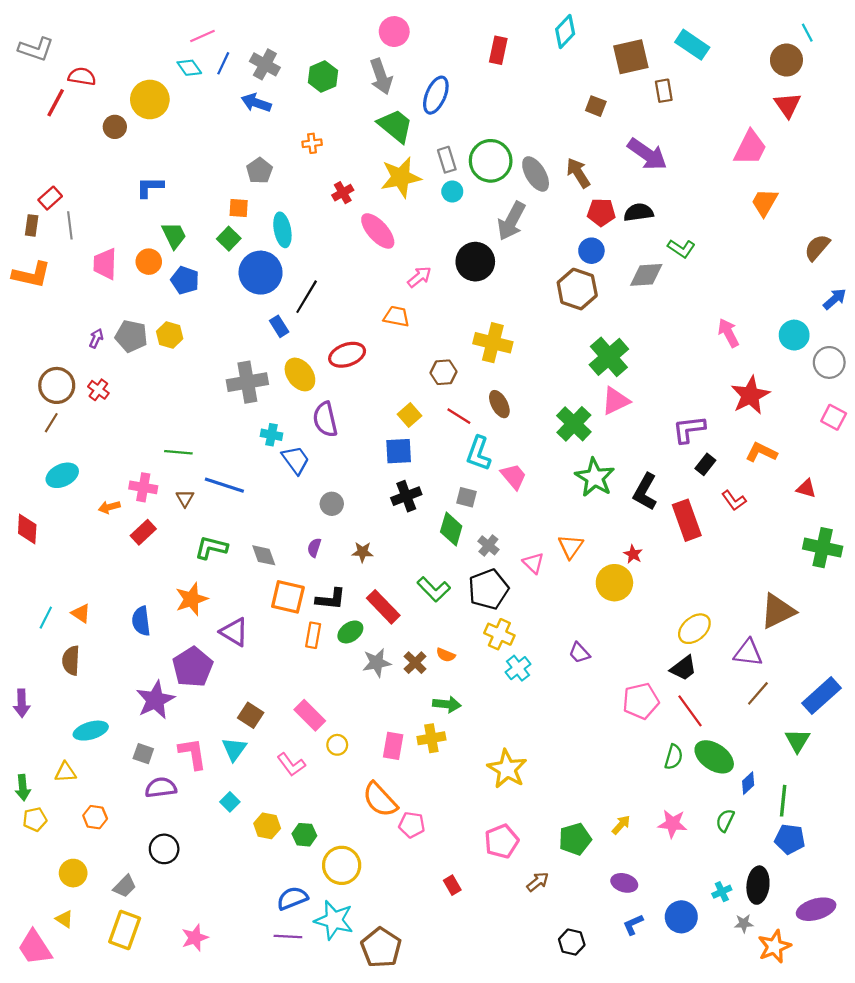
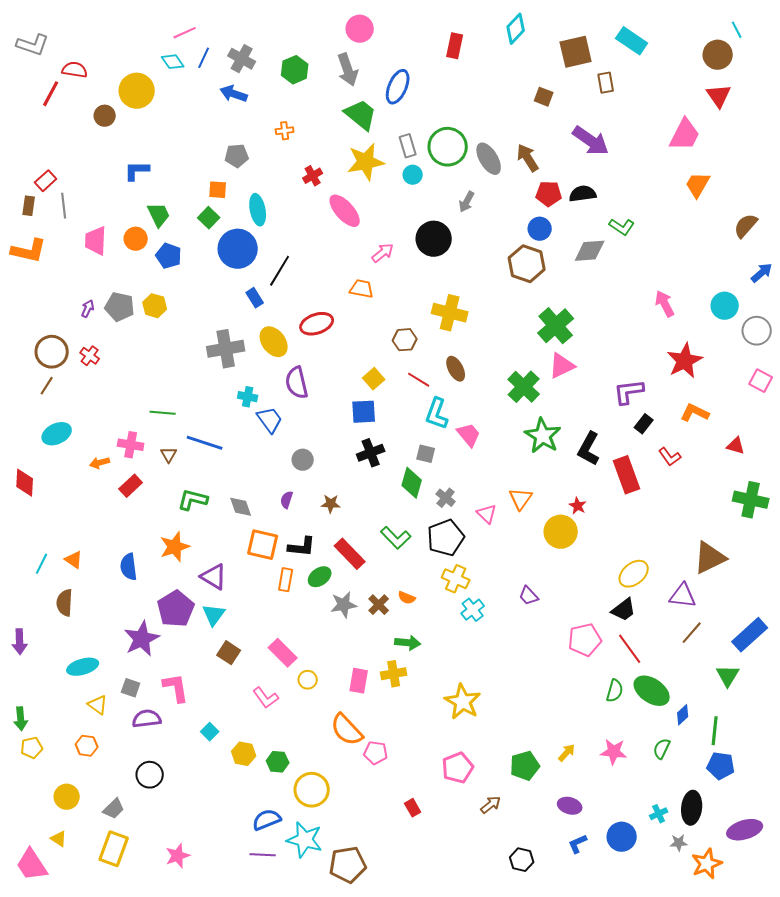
gray pentagon: (259, 171) -> (237, 156), turned 30
gray arrow: (511, 221) -> (467, 202), size x0.6
cyan triangle: (234, 749) -> (214, 615), moved
yellow triangle: (65, 772) -> (98, 705), moved, turned 40
brown pentagon: (381, 948) -> (348, 865), turned 30

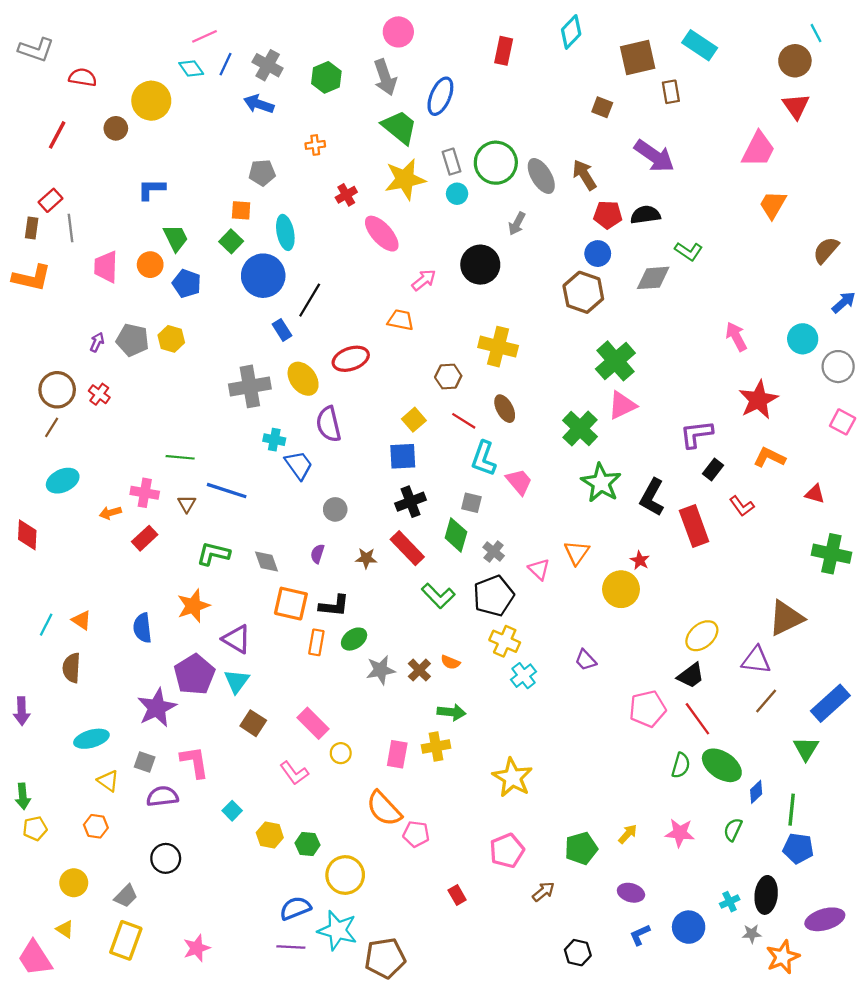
red line: (51, 94) -> (57, 135), moved
red rectangle: (350, 554) -> (407, 548), moved

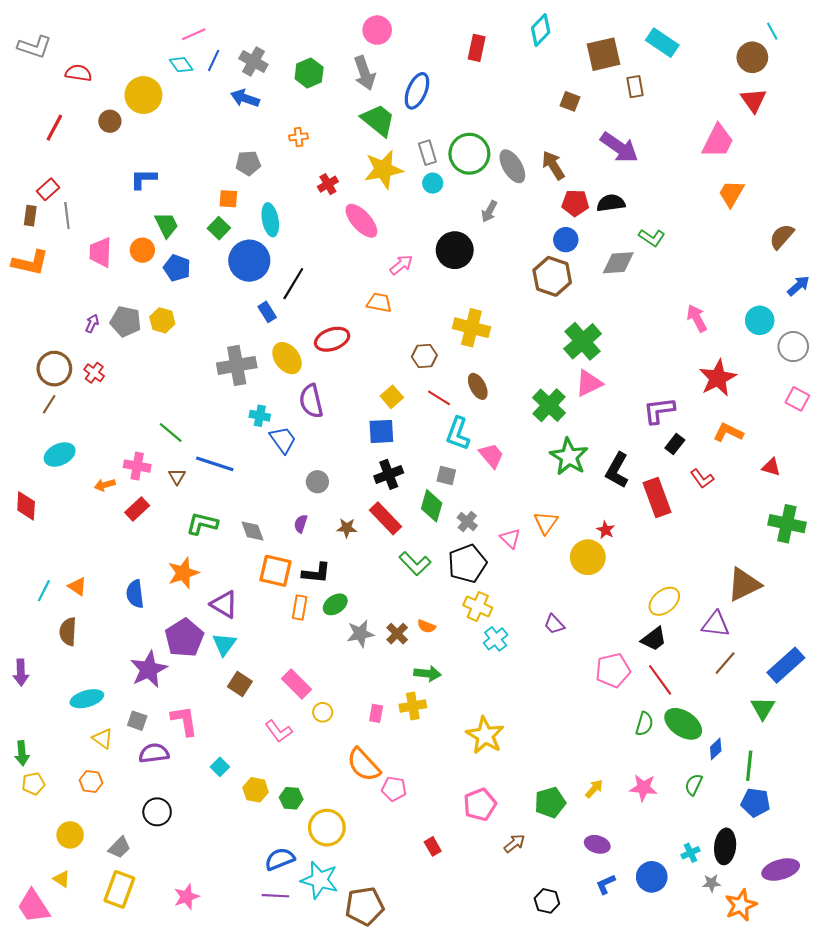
green line: (180, 457) -> (171, 432), turned 35
pink rectangle: (397, 754) -> (376, 713), size x0.7

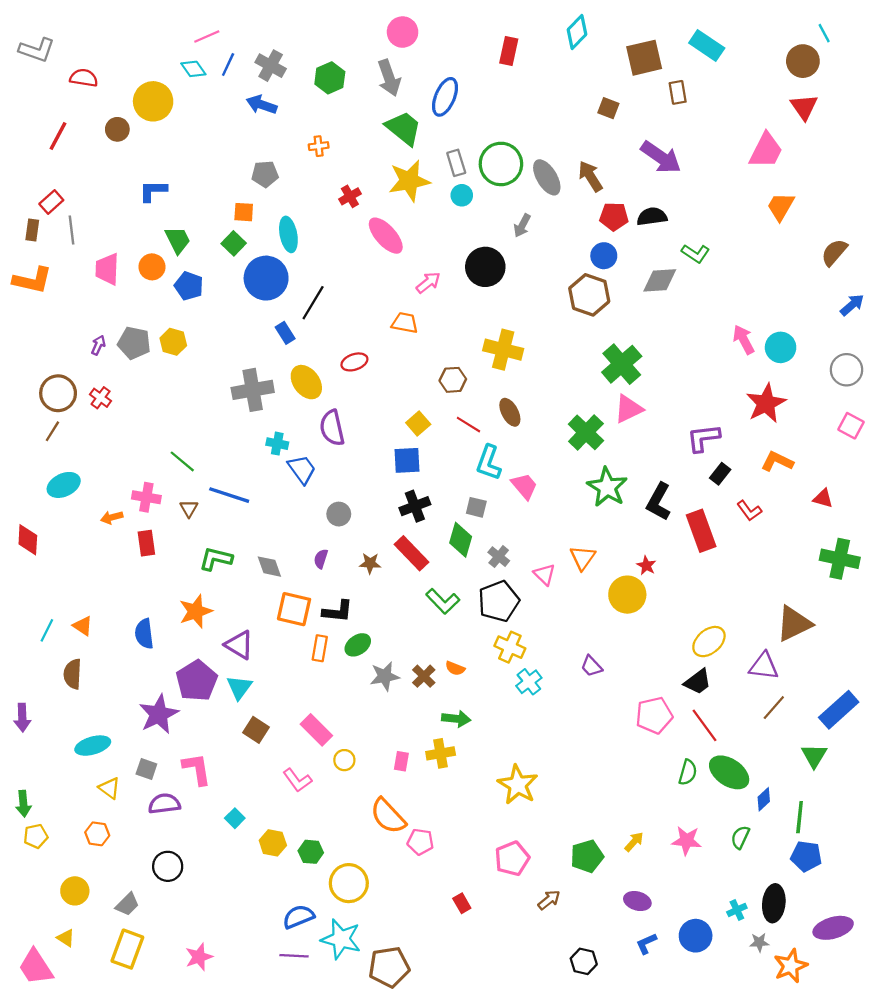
cyan circle: (760, 320) -> (781, 347), moved
red ellipse: (332, 339) -> (354, 362), size x0.7
red rectangle: (137, 509) -> (146, 543), turned -55

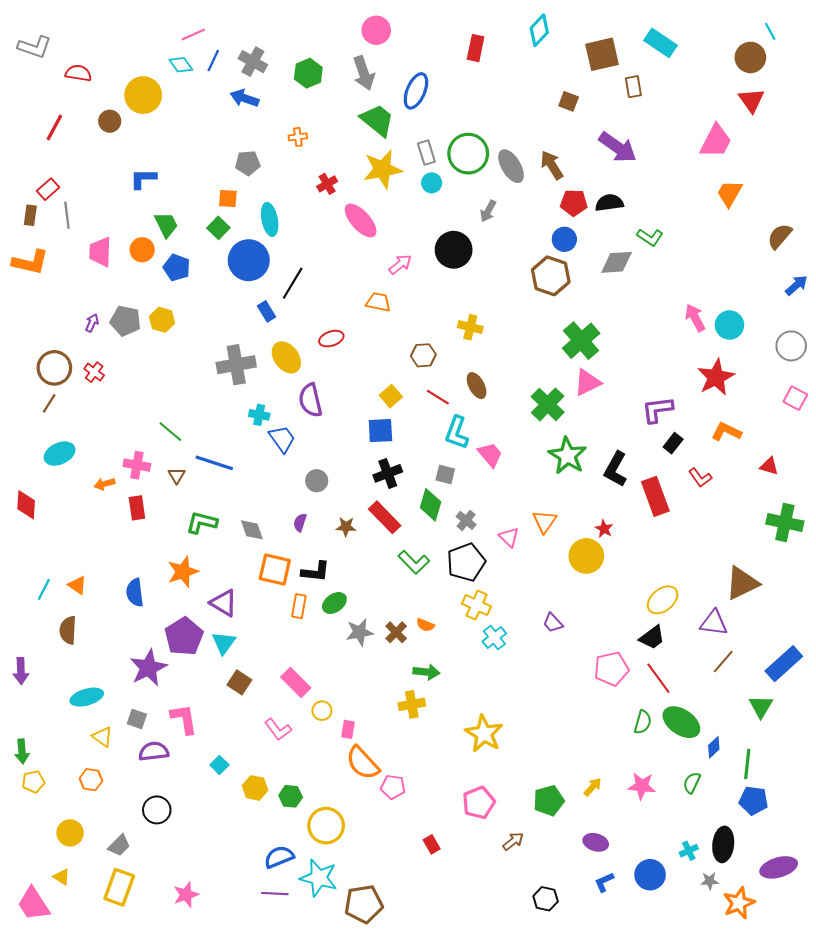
yellow cross: (503, 350) -> (470, 327), size x0.7
pink rectangle: (401, 761) -> (348, 729), moved

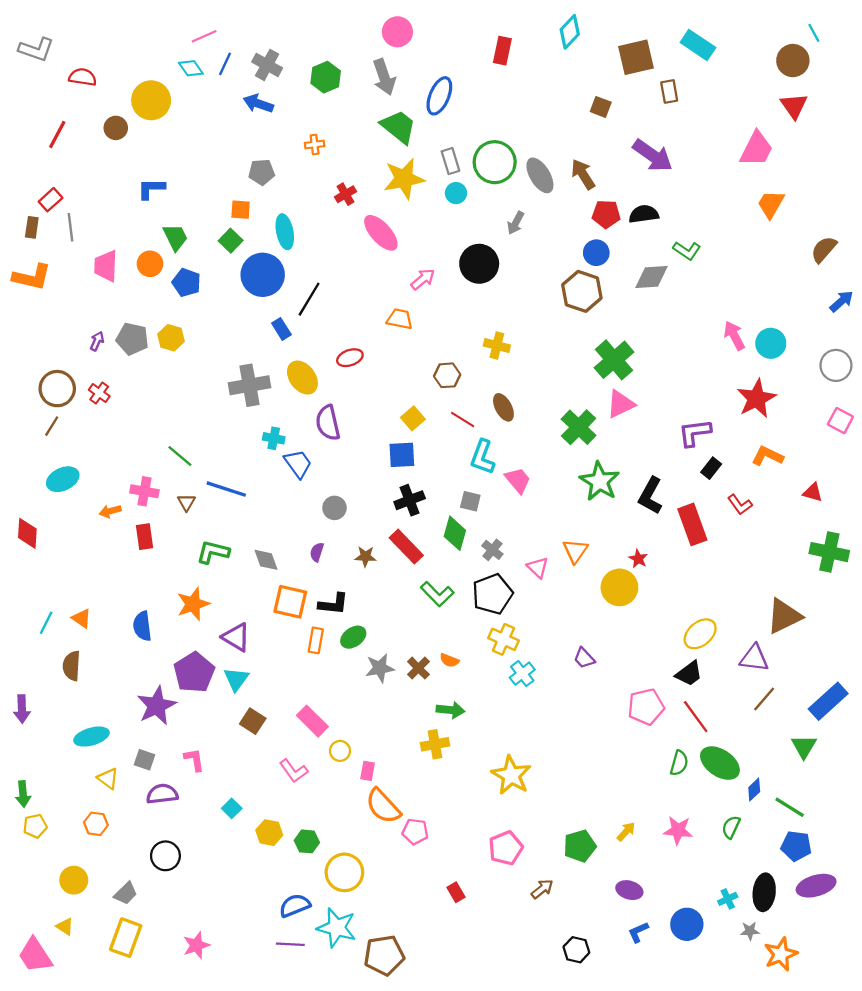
pink L-shape: (184, 719) -> (194, 760), size x0.7
green line: (747, 764) -> (790, 807), turned -64
purple ellipse: (779, 867) -> (816, 886), moved

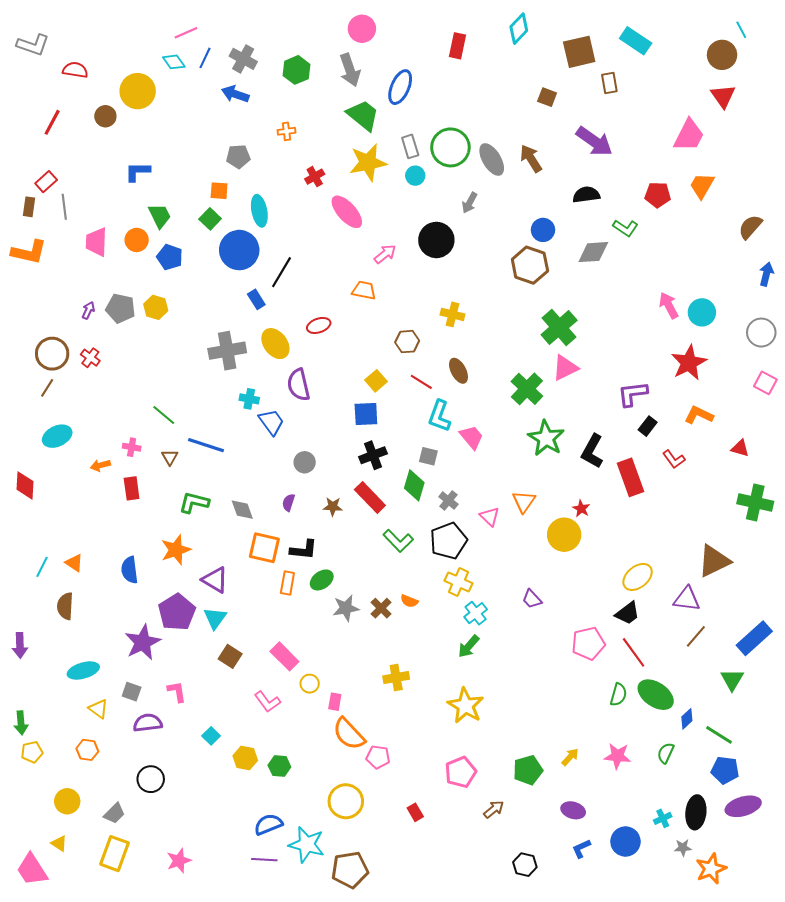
red pentagon: (606, 214) -> (658, 195), moved
blue arrow: (841, 301) -> (766, 274), turned -35
pink cross: (144, 491) -> (132, 447), size x0.7
green arrow: (450, 710) -> (469, 646), moved, turned 125
yellow circle: (344, 872) -> (346, 801), moved

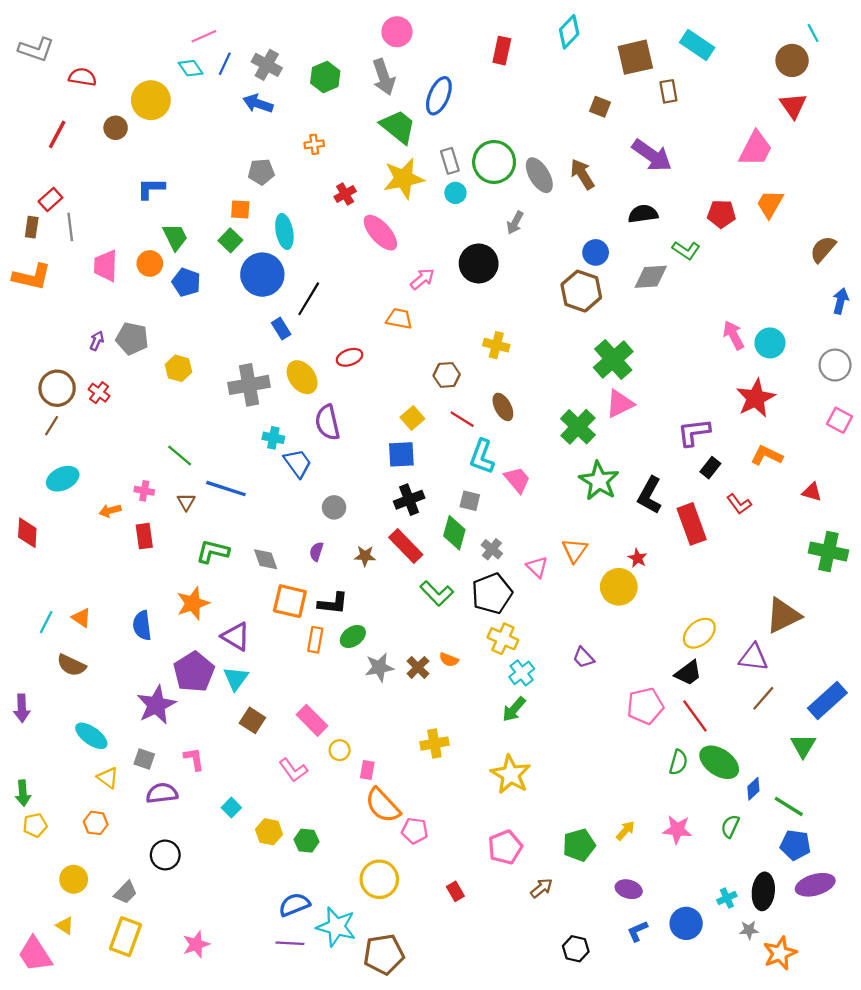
yellow hexagon: (156, 307) -> (178, 368), moved
brown semicircle: (65, 606) -> (71, 665), turned -68
cyan ellipse: (83, 670) -> (91, 736), turned 52

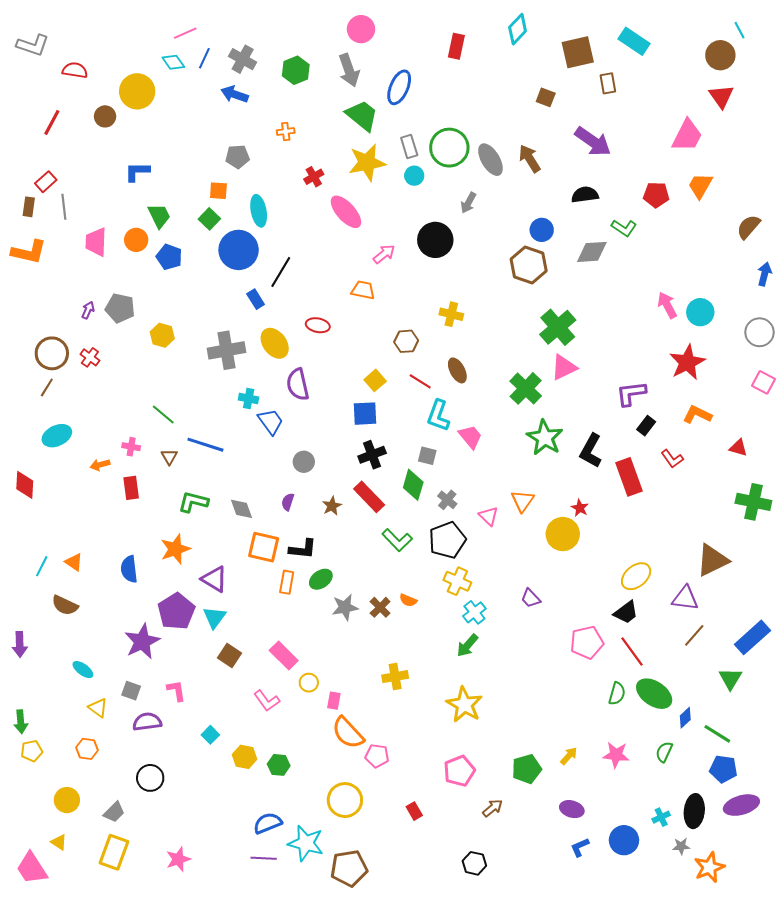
red ellipse: (350, 357) -> (318, 325), turned 30
brown star: (365, 556) -> (332, 506), turned -30
cyan ellipse: (91, 736) -> (83, 670), size x0.7
black hexagon: (576, 949) -> (474, 863), moved

